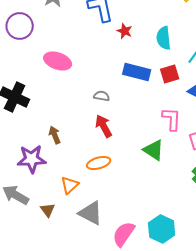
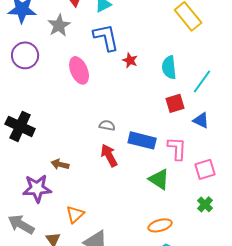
pink ellipse: (58, 61) -> (79, 70), moved, turned 48
blue rectangle: (137, 72) -> (142, 140), moved
brown arrow: (55, 135) -> (60, 164), turned -54
orange ellipse: (99, 163) -> (160, 225), moved

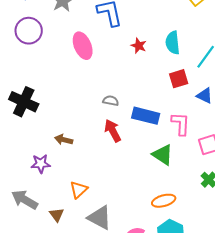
red star: (130, 60) -> (139, 46), moved
purple star: (37, 188) -> (41, 164), size x0.7

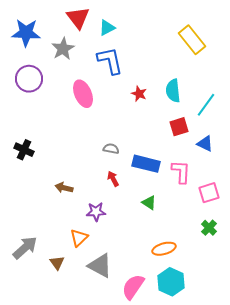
black cross: (24, 102) -> (24, 150), size x0.7
red arrow: (113, 131) -> (113, 179), size x0.7
green triangle: (163, 155) -> (149, 203), moved, size x0.7
purple star: (41, 164) -> (96, 212), moved
gray arrow: (25, 200) -> (25, 248), turned 108

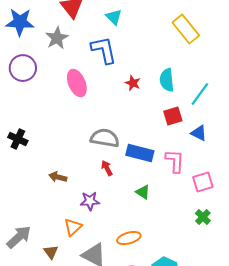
cyan triangle: (107, 28) -> (114, 17), moved, turned -48
gray semicircle: (111, 149) -> (105, 138), size x1.8
orange ellipse: (164, 249) -> (129, 238), moved

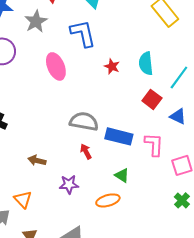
red square: (173, 116) -> (152, 99), turned -36
orange triangle: (73, 227) -> (23, 199), moved, turned -30
orange ellipse: (129, 238) -> (108, 200), moved

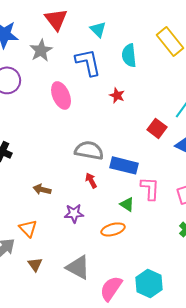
cyan semicircle: (146, 63) -> (129, 55), moved
pink L-shape: (154, 144) -> (150, 188), moved

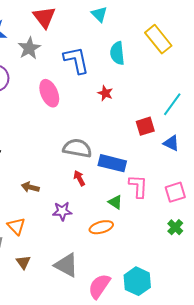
cyan triangle: (98, 29) -> (99, 14), moved
red square: (157, 128) -> (145, 126), turned 36

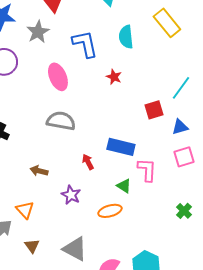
blue triangle: (171, 143) -> (180, 127), turned -42
gray semicircle: (77, 148) -> (61, 121), moved
pink square: (175, 192) -> (184, 157), moved
purple star: (62, 211) -> (71, 195), turned 30

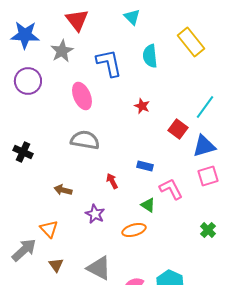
red star: (114, 77) -> (142, 106), moved
red square: (154, 110) -> (178, 129), turned -36
blue triangle: (180, 127) -> (204, 146), size x1.4
blue rectangle: (121, 147) -> (145, 166), size x0.6
pink L-shape: (147, 170) -> (171, 189), turned -30

